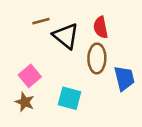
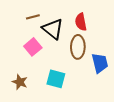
pink square: (30, 76) -> (33, 47), moved

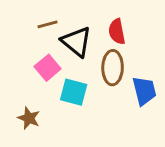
cyan square: (56, 79) -> (74, 92), moved

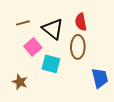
brown line: (48, 24) -> (23, 23), moved
blue trapezoid: (144, 91) -> (100, 78), moved

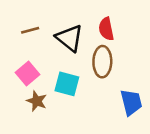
pink square: (33, 47) -> (28, 73), moved
brown star: (20, 82) -> (37, 101), moved

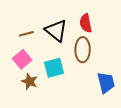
brown line: (30, 30) -> (26, 34), moved
cyan square: (67, 84) -> (54, 68), turned -30

